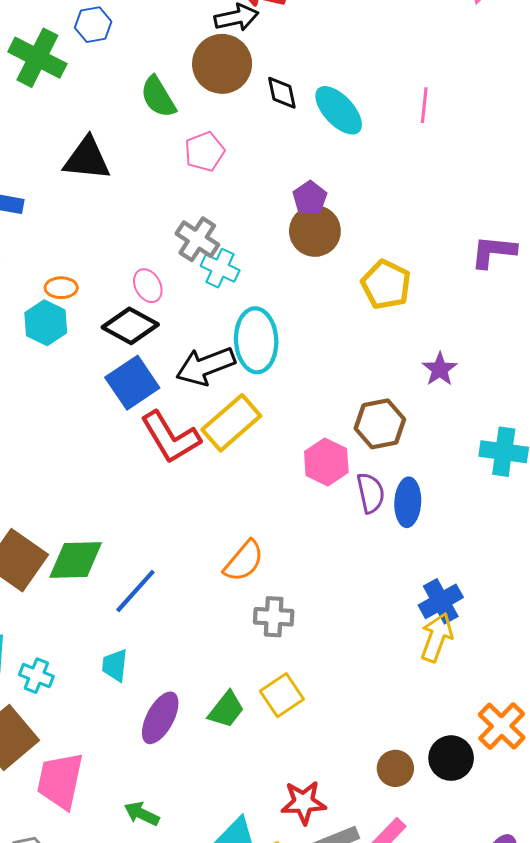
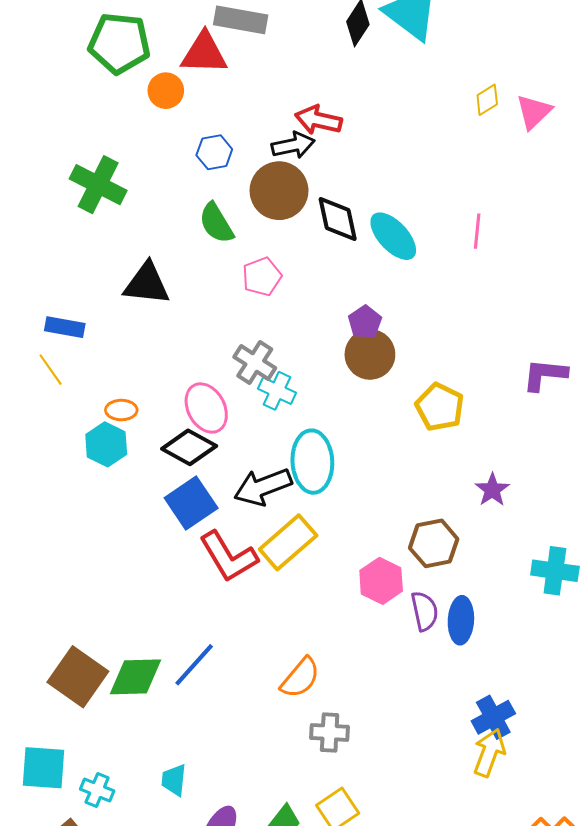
blue hexagon: (93, 25) -> (214, 152), moved
black diamond: (282, 93) -> (338, 219), size x1.4
pink ellipse: (148, 286) -> (206, 408), size x1.5
blue line: (135, 591) -> (194, 665), moved

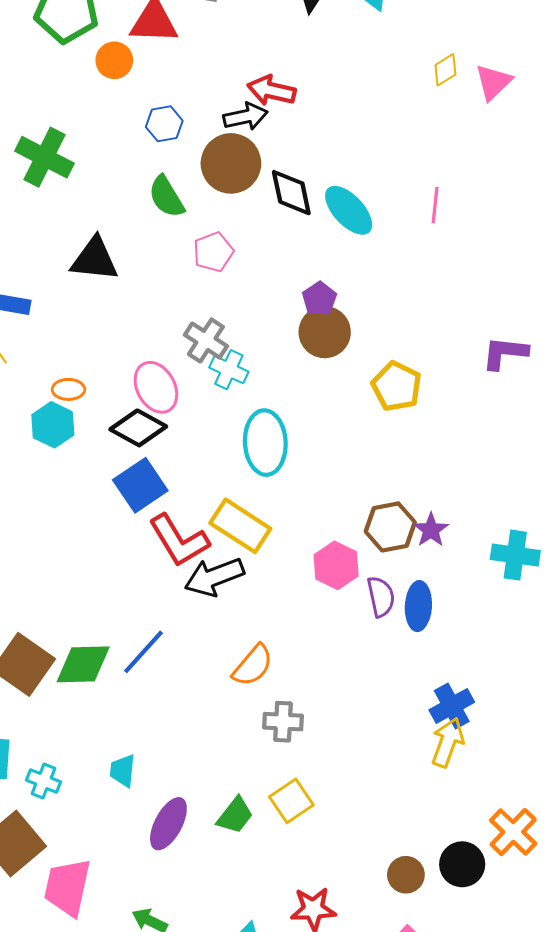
black arrow: (263, 487) -> (214, 577), moved
purple star: (492, 490) -> (431, 530), moved
yellow rectangle: (288, 542) -> (240, 526), turned 74

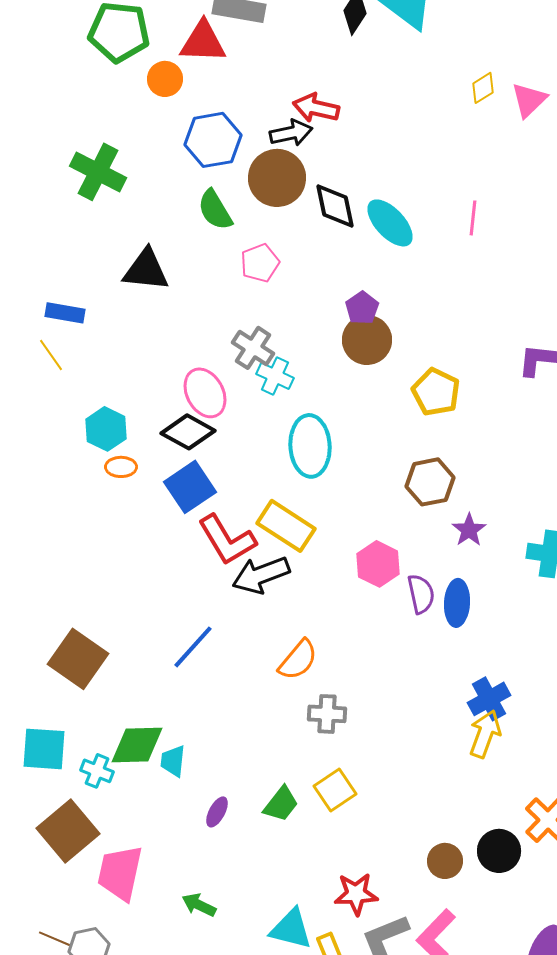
blue hexagon: (164, 124) -> (213, 140), size x1.6
orange ellipse: (68, 389) -> (121, 467), moved
brown hexagon: (390, 527) -> (430, 482), moved
green diamond: (83, 664) -> (137, 745), moved
purple ellipse: (168, 824) -> (217, 812), size x0.6

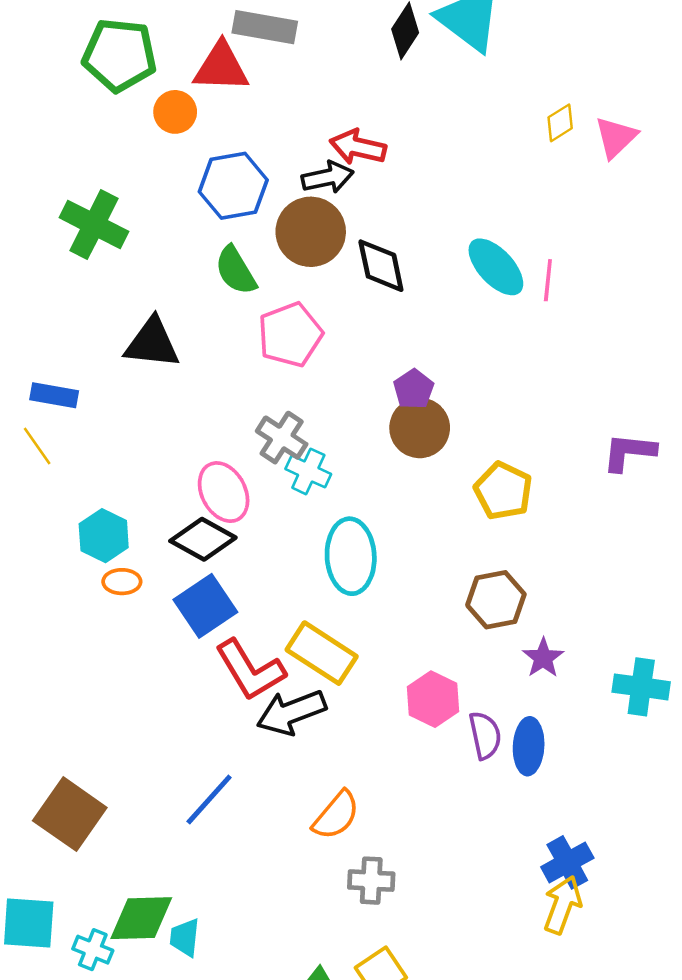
cyan ellipse: (390, 223) -> (496, 267), moved
pink pentagon: (260, 263) -> (290, 335), size x1.4

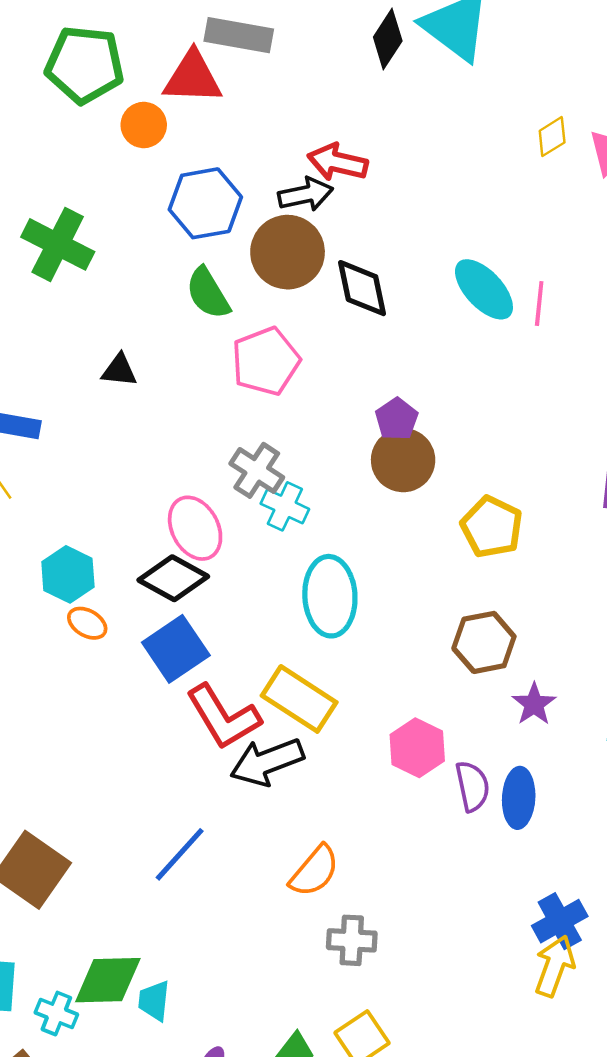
black triangle: (152, 343) -> (119, 370), size x0.6
orange ellipse: (122, 582) -> (87, 623), turned 30

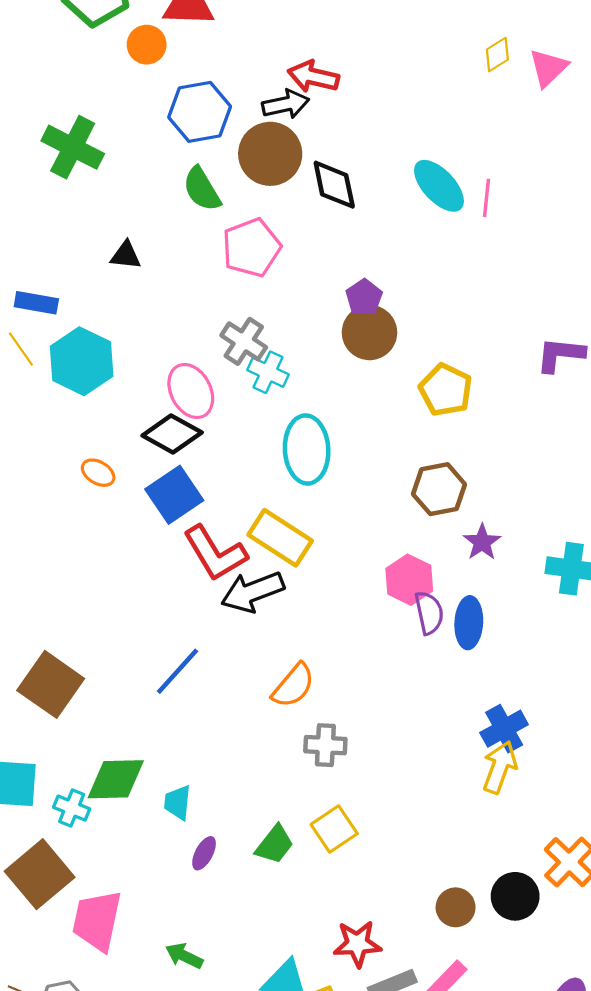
cyan hexagon: (68, 574) -> (82, 361), moved, size x1.4
pink hexagon: (417, 748) -> (409, 580), moved
cyan trapezoid: (154, 1001) -> (178, 803), moved

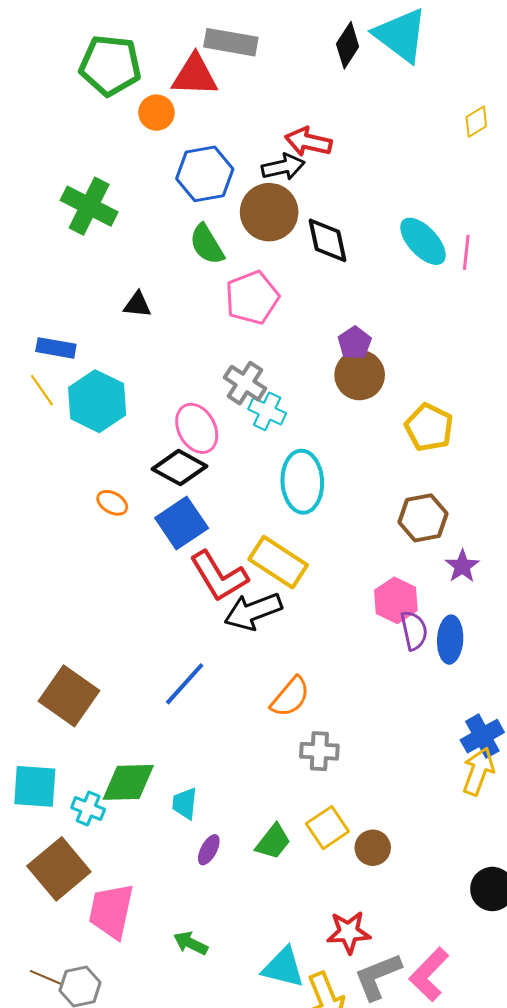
brown circle: (456, 907) -> (373, 848), moved

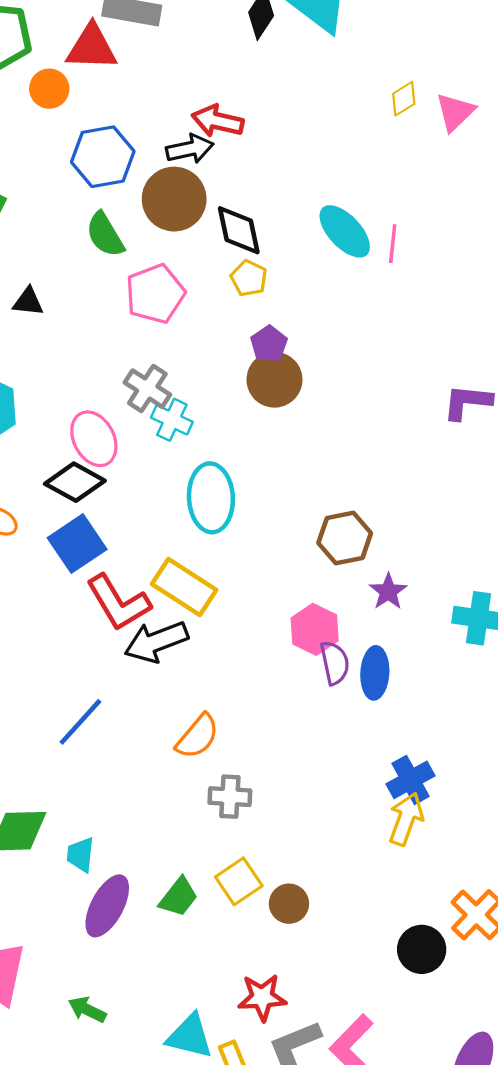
yellow pentagon: (429, 427) -> (249, 278), moved, size x0.7
purple ellipse: (209, 850) -> (107, 906), size x1.8

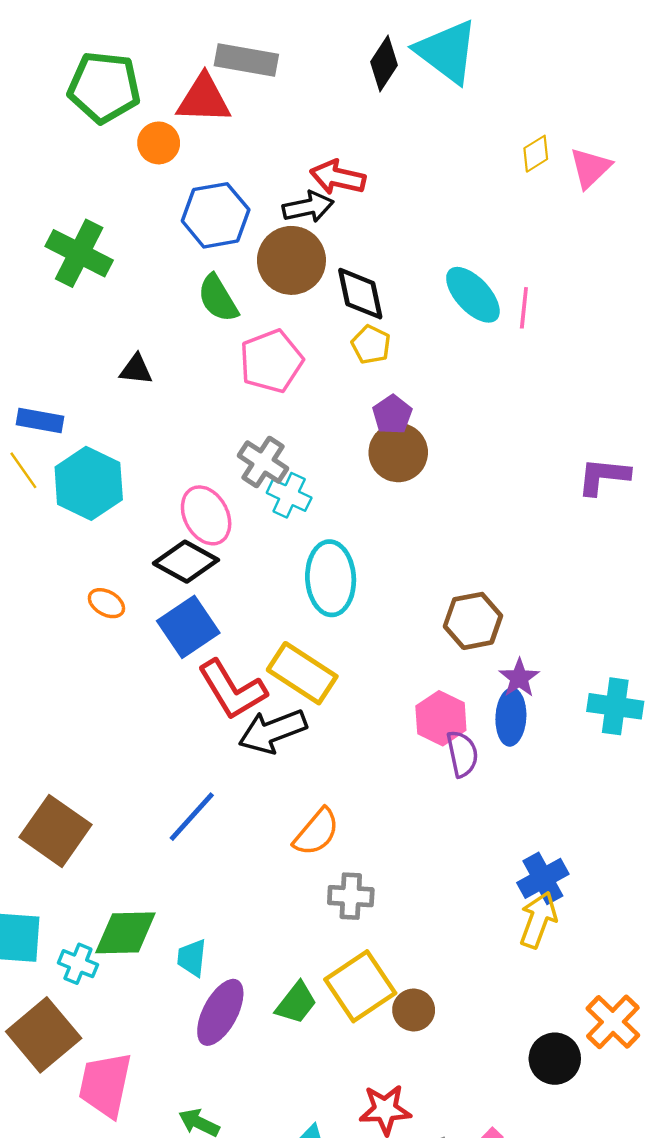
blue ellipse: (375, 673) -> (511, 717), moved
yellow square: (239, 881) -> (360, 986), size x1.4

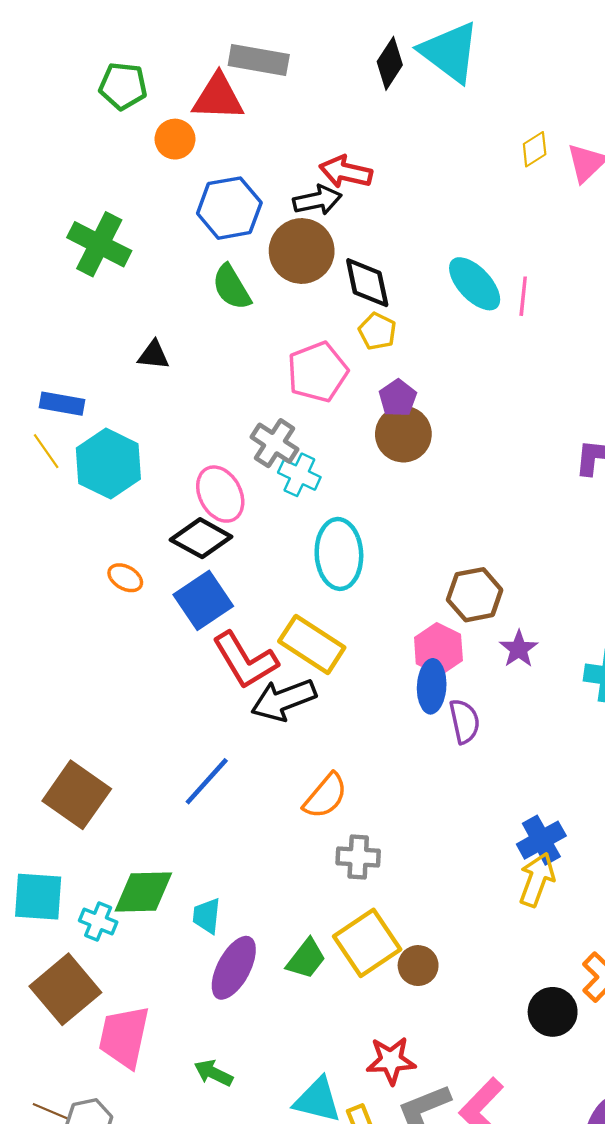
green pentagon: (104, 87) -> (123, 86), size x0.7
pink pentagon: (271, 361) -> (317, 372), moved
blue ellipse: (511, 717) -> (432, 686), moved
pink hexagon: (441, 718) -> (438, 649), moved

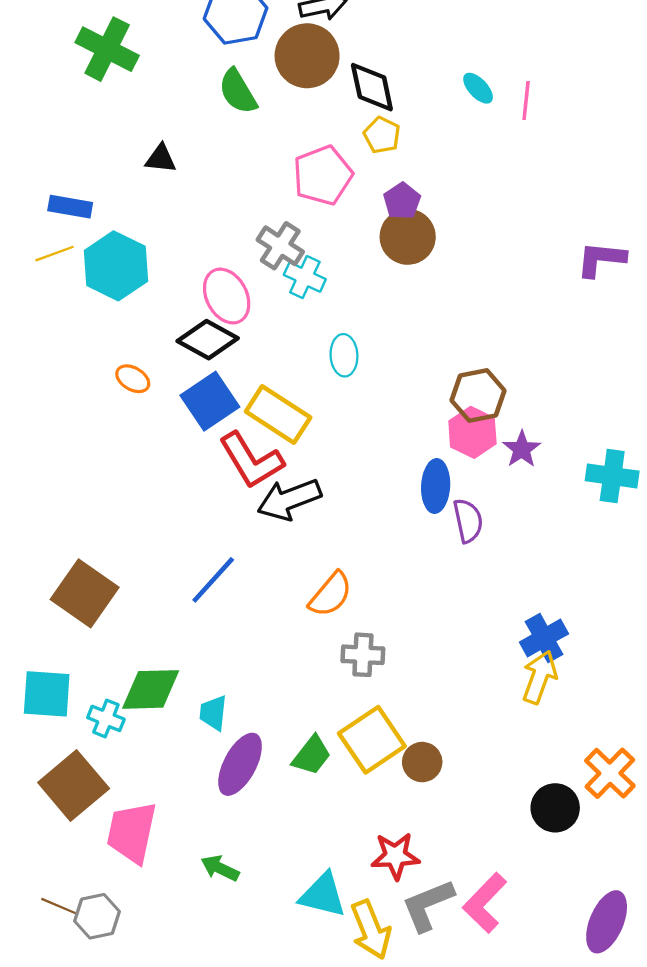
cyan ellipse: (475, 284) -> (478, 88), size x0.6
yellow line: (46, 451) -> (55, 254), turned -75
cyan ellipse: (339, 554) -> (344, 355), size x0.6
yellow rectangle: (312, 644) -> (278, 414), moved
pink hexagon: (438, 649) -> (472, 432), moved

